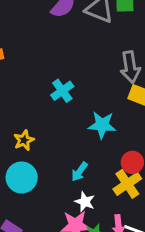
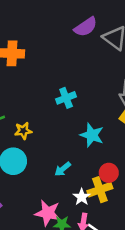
white star: (85, 202) -> (82, 197), moved

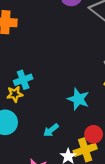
cyan cross: (66, 98) -> (23, 80), moved

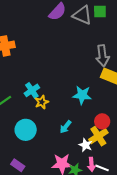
yellow star: (15, 94) -> (42, 102), moved

